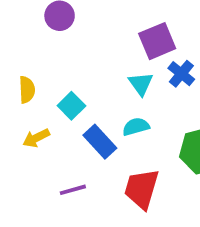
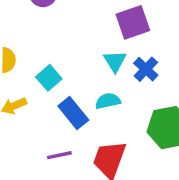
blue cross: (181, 74) -> (146, 69), moved
purple line: (73, 190) -> (59, 155), moved

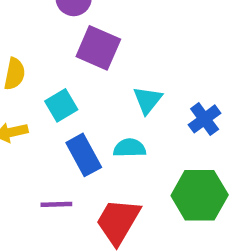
purple square: (133, 22) -> (98, 48), moved, turned 32
blue cross: (146, 69) -> (205, 119), moved

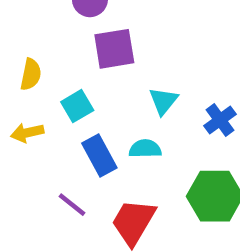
purple square: (98, 48) -> (114, 49), turned -33
purple line: (56, 204) -> (72, 205), turned 40

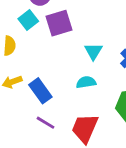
cyan square: (77, 106) -> (28, 20), moved
blue rectangle: (99, 156) -> (40, 91), moved

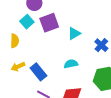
cyan triangle: (93, 51) -> (74, 33), moved, turned 32

